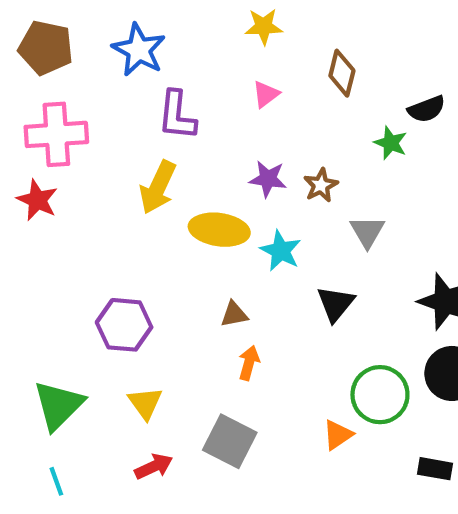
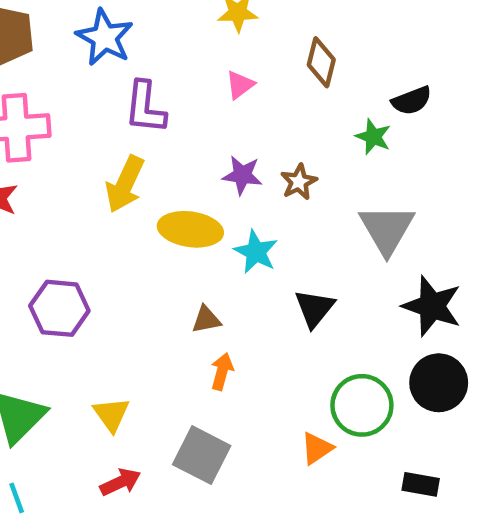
gray triangle: (367, 232) -> (387, 229), moved, size x1.5
purple hexagon: (124, 325) -> (59, 308), moved

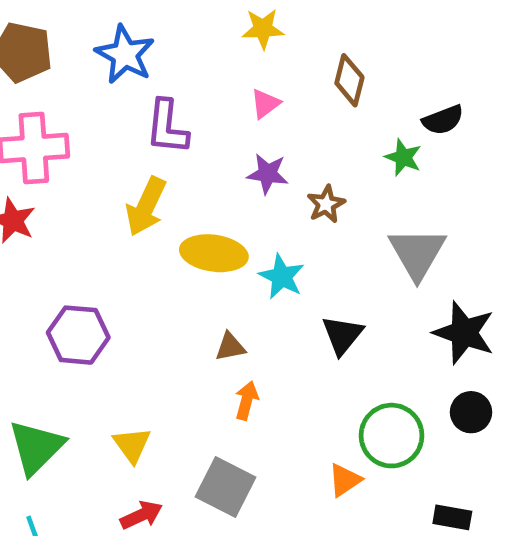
purple star: (242, 175) -> (268, 174), moved
black circle: (439, 383) -> (471, 412), size x0.7

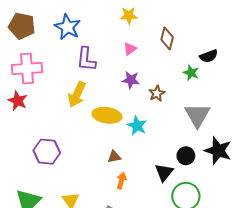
black triangle: (342, 335) -> (164, 172), moved
black circle: (471, 412) -> (186, 156), moved

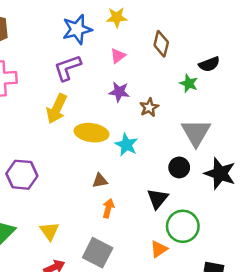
blue star: (68, 27) -> (77, 29), moved, turned 30
purple L-shape: (86, 59) -> (67, 68), turned 65
black circle: (186, 156) -> (179, 167), moved

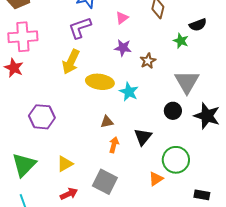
black triangle: (158, 199) -> (143, 137), moved
yellow triangle: (49, 231) -> (65, 164), turned 36

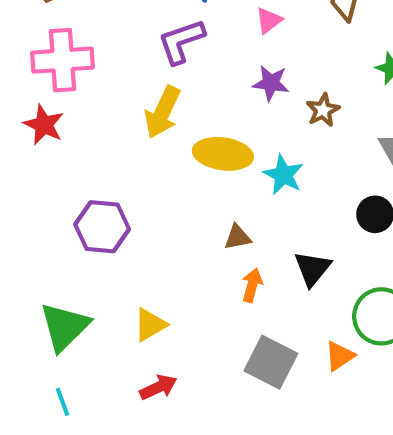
gray square: (105, 182) -> (271, 362), moved

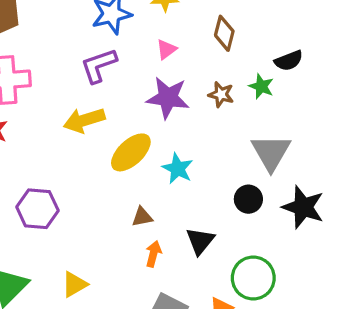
purple star: (271, 83) -> (168, 98), size x1.5
brown star: (323, 110) -> (221, 94), moved, turned -30
yellow arrow: (163, 112) -> (84, 120), turned 48
yellow ellipse: (223, 154) -> (131, 152), turned -51

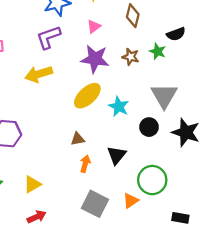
yellow ellipse: (131, 152) -> (87, 96), moved
cyan star: (178, 169) -> (119, 106), moved

